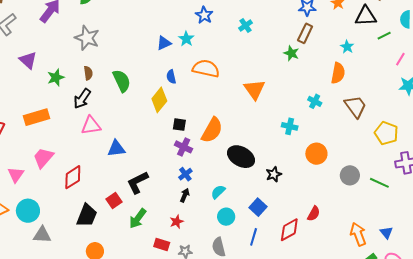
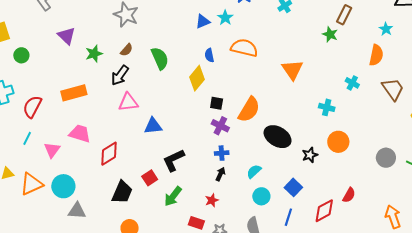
brown semicircle: (88, 73) -> (127, 50), turned 48
orange circle: (316, 154) -> (338, 142), moved
pink trapezoid: (43, 158) -> (80, 134), turned 65
blue cross: (185, 174) -> (222, 153), turned 32

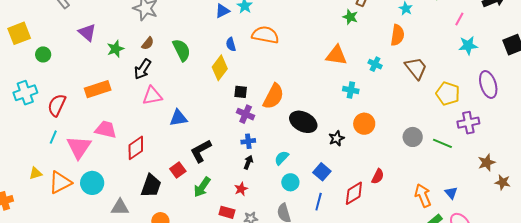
orange triangle: (292, 70) -> (336, 55), moved, turned -45
pink triangle: (52, 150) -> (79, 147), size x1.5
gray triangle: (77, 211) -> (120, 207), moved

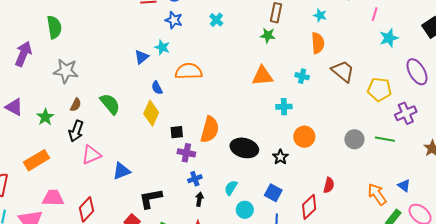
black L-shape: (201, 151) -> (151, 198), turned 30

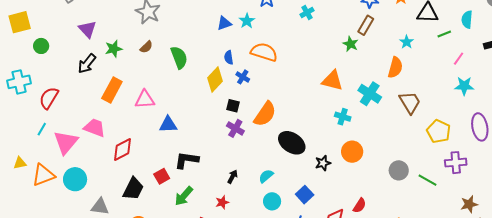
cyan cross: (302, 76) -> (370, 94), size x1.6
black arrow: (76, 131) -> (87, 64), moved
orange rectangle: (36, 160) -> (112, 90), moved, turned -50
blue cross: (195, 179) -> (243, 77), moved, turned 32

